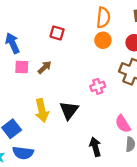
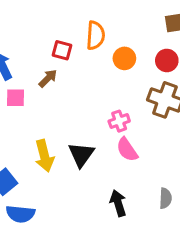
orange semicircle: (103, 18) -> (96, 35), moved
brown arrow: (45, 67) -> (48, 78), moved
pink semicircle: (123, 124) -> (127, 150), moved

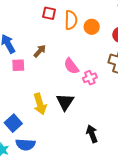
red square: (62, 50) -> (49, 13), moved
orange circle: (124, 58) -> (92, 27), moved
pink semicircle: (127, 150) -> (71, 66), moved

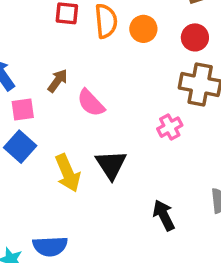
pink semicircle: (71, 66) -> (91, 103), moved
pink cross: (90, 78) -> (170, 127), moved
blue square: (13, 123) -> (20, 147), moved

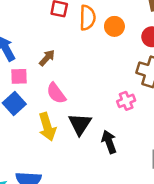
pink semicircle: (91, 103) -> (56, 93), moved
black arrow: (164, 215) -> (109, 142), moved

